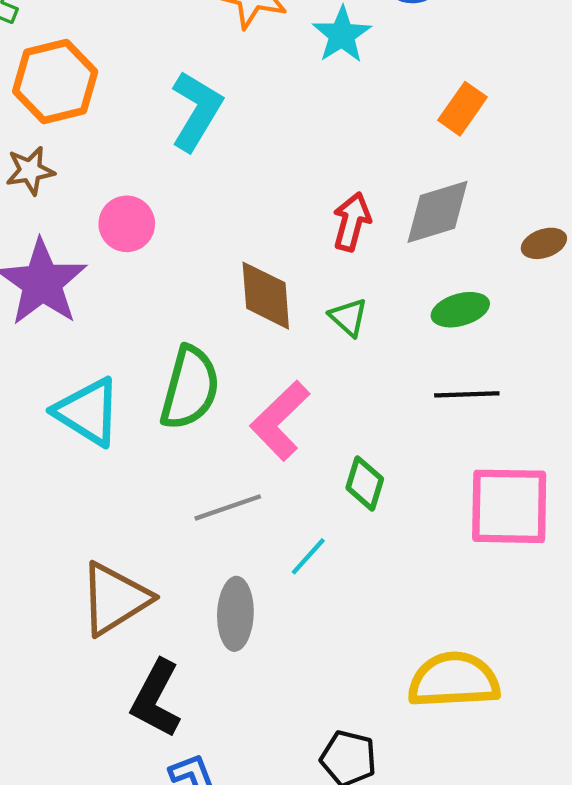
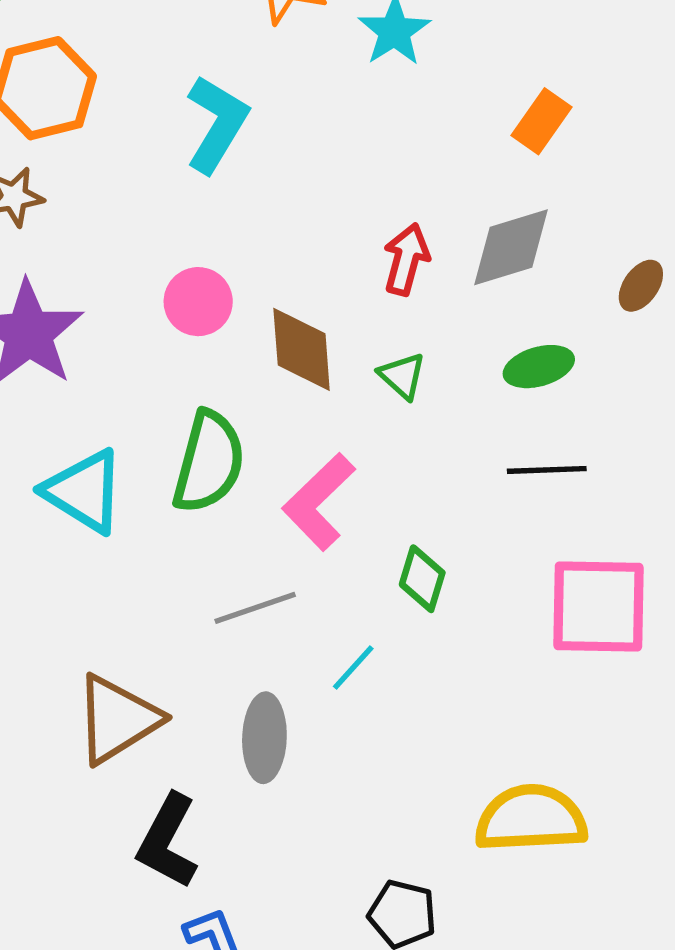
pink circle: (127, 224) -> (198, 302), moved
brown ellipse: (544, 243) -> (641, 286), turned -36

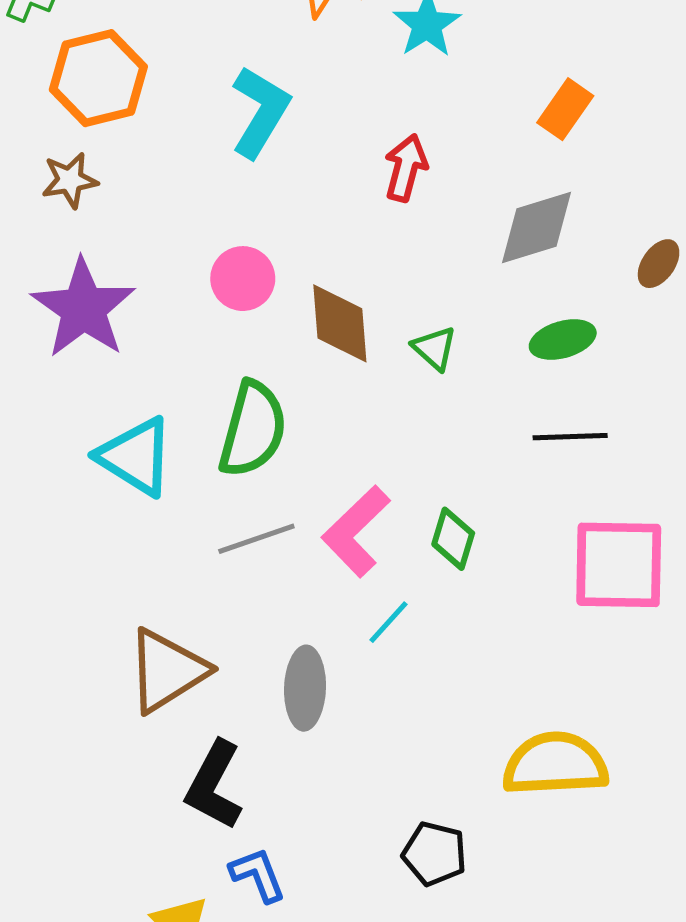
red arrow: (406, 259) -> (406, 168), moved
pink L-shape: (319, 502) -> (356, 531), moved
gray line: (255, 608) -> (256, 539), moved

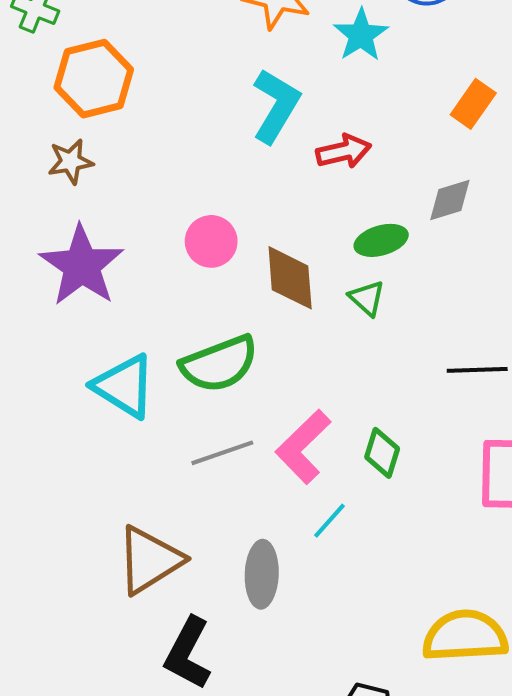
cyan L-shape: (260, 112) -> (276, 106), moved
red arrow: (406, 168) -> (344, 151), turned 62
gray diamond: (537, 228) -> (450, 200), size x0.7
green ellipse: (563, 340) -> (381, 240), moved
green semicircle: (253, 429) -> (219, 364), turned 54

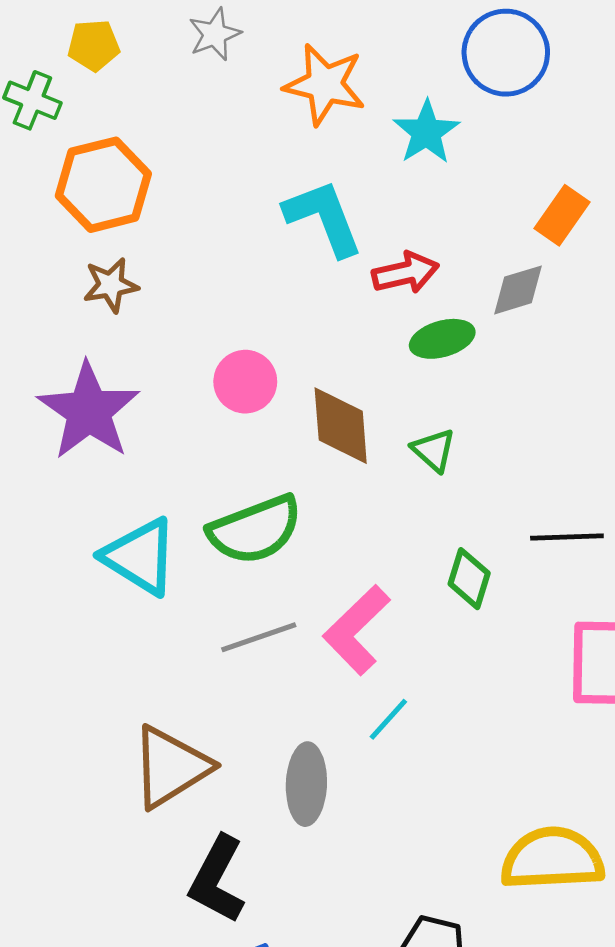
cyan L-shape: (276, 106) -> (324, 218), turned -52
brown star: (71, 161) -> (111, 285), moved
gray diamond: (450, 200) -> (518, 290), moved
green ellipse: (381, 240) -> (442, 339), moved
green diamond: (382, 453) -> (469, 579), moved

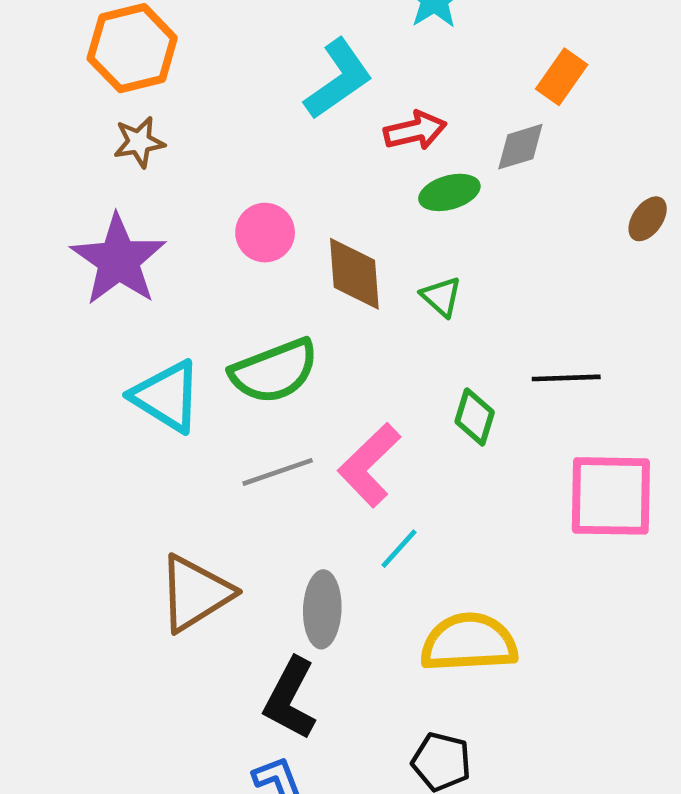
cyan L-shape: (324, 218) -> (338, 79), turned 76
yellow semicircle: (552, 859) -> (469, 643), moved
black L-shape: (217, 879) -> (290, 699), moved

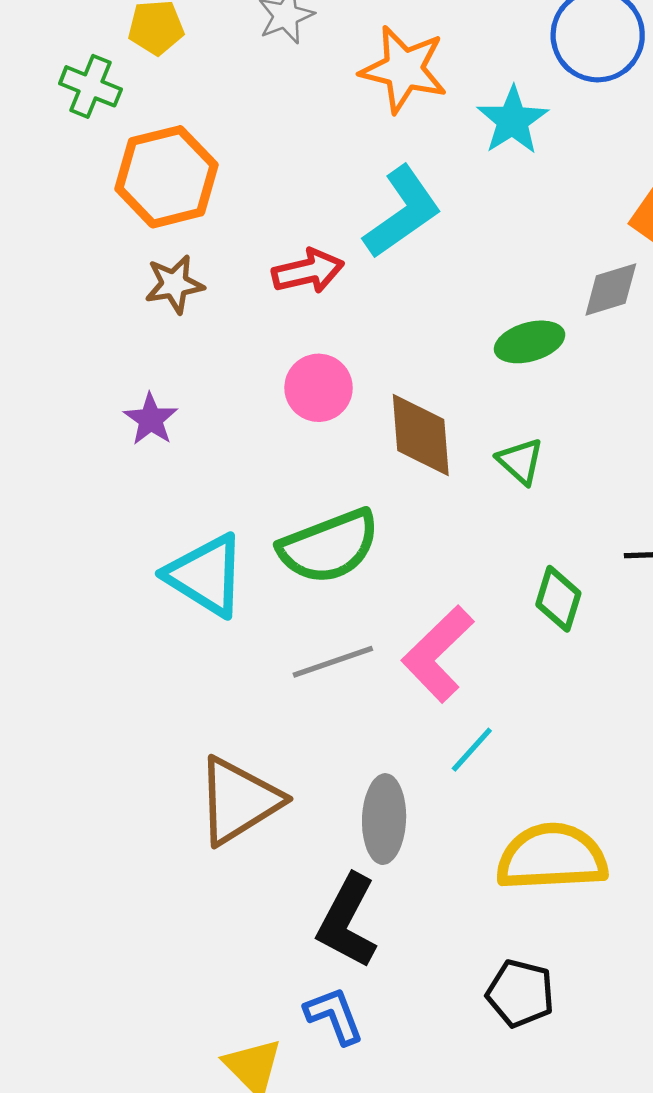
red arrow: (415, 131) -> (308, 271), moved
purple star: (118, 260) -> (151, 419), size x0.5

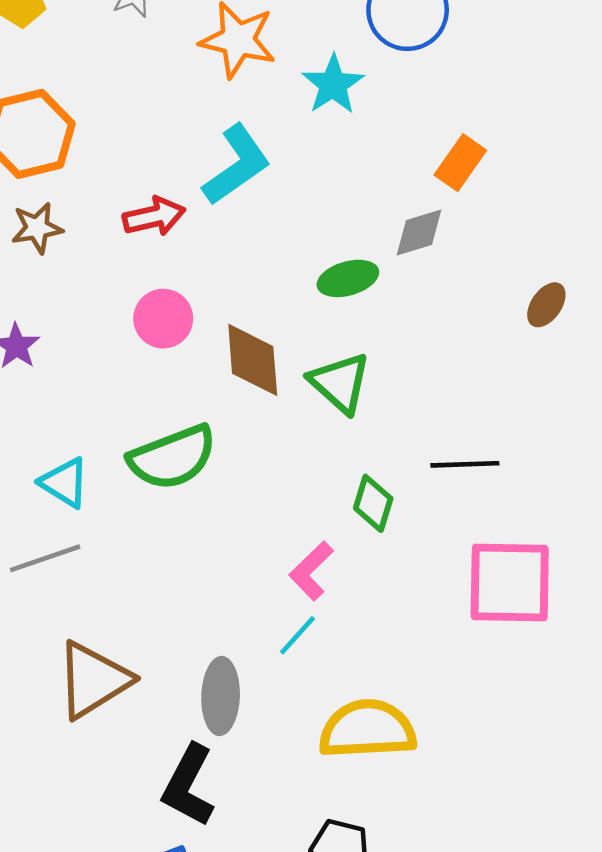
green triangle: (520, 461) -> (340, 383), size x1.5
cyan triangle: (206, 575) -> (65, 483), size x0.7
pink L-shape: (438, 654) -> (311, 571), moved, size x0.7
gray line: (333, 662) -> (45, 558), moved

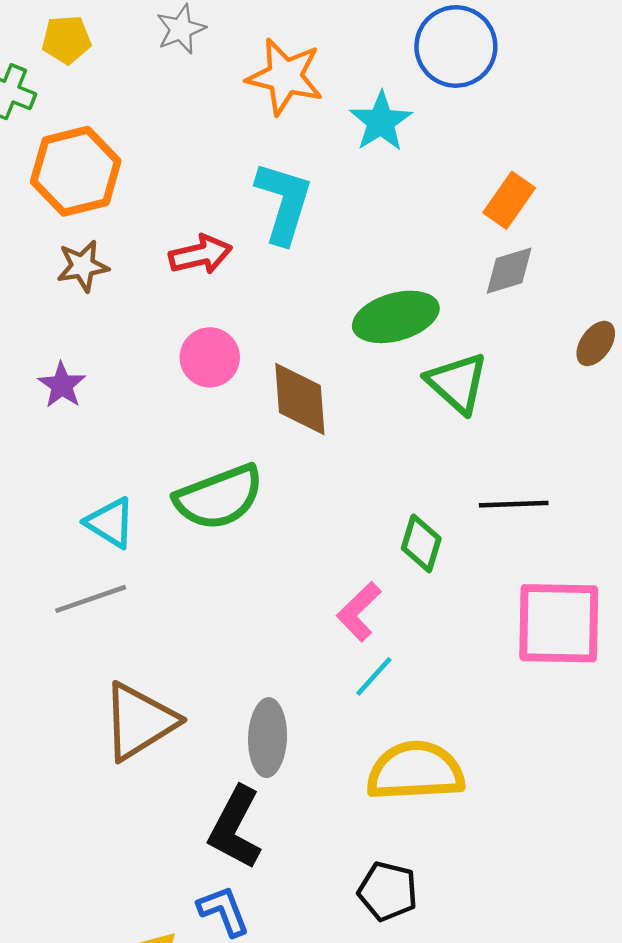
cyan L-shape: (237, 165) -> (284, 203), turned -38
gray diamond: (419, 233) -> (509, 271), moved
green ellipse: (348, 278) -> (396, 317), size x1.4
green triangle: (340, 383) -> (457, 383), moved
cyan line: (297, 635) -> (374, 676), moved

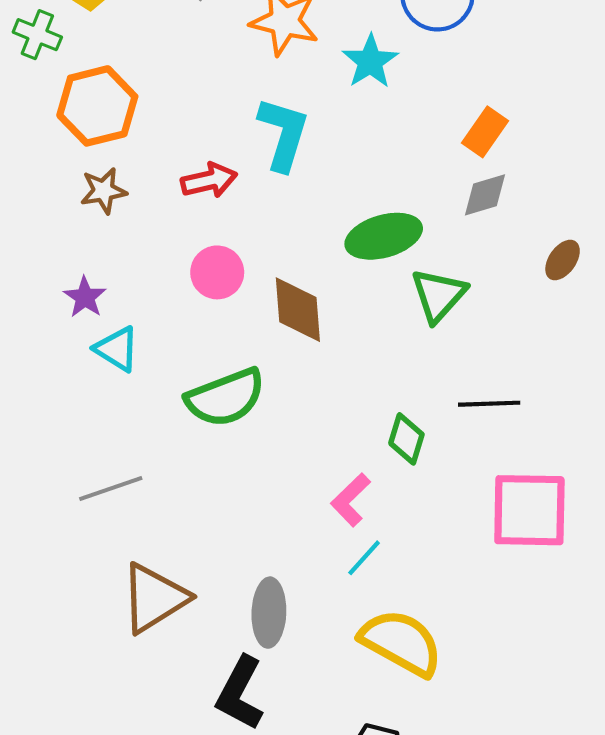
green triangle: (457, 383) -> (438, 295), turned 30
cyan triangle: (110, 523) -> (117, 349), moved
yellow semicircle: (415, 771) -> (401, 643), turned 32

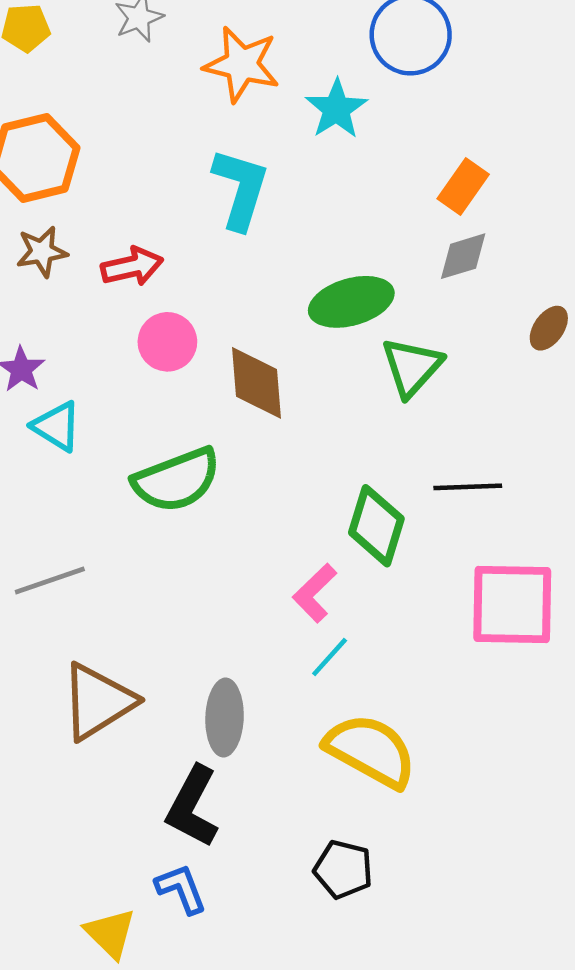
red arrow: (209, 180) -> (132, 266), moved
green diamond: (406, 439) -> (376, 526), size x1.4

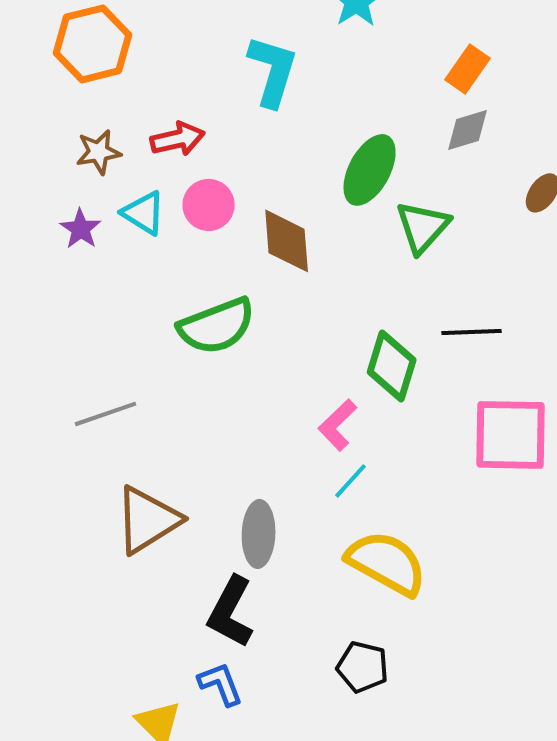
brown star: (42, 252) -> (99, 152), moved
green ellipse: (351, 302) -> (370, 170), turned -46
cyan triangle: (57, 426) -> (144, 213), moved

